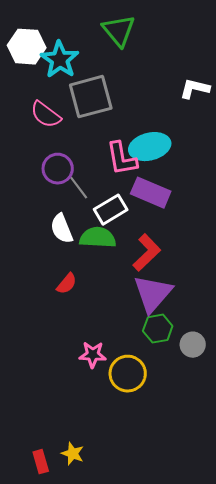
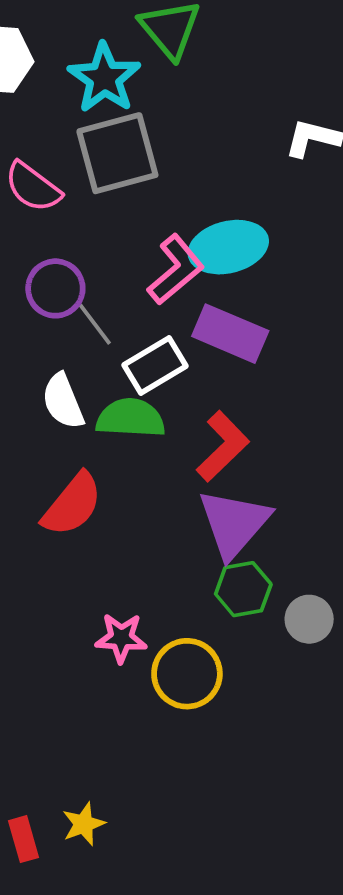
cyan star: (60, 60) -> (104, 78), moved
pink L-shape: (122, 159) -> (176, 270), turned -120
red semicircle: (67, 284) -> (72, 505), size x1.6
yellow star: (73, 454) -> (84, 824), turned 30

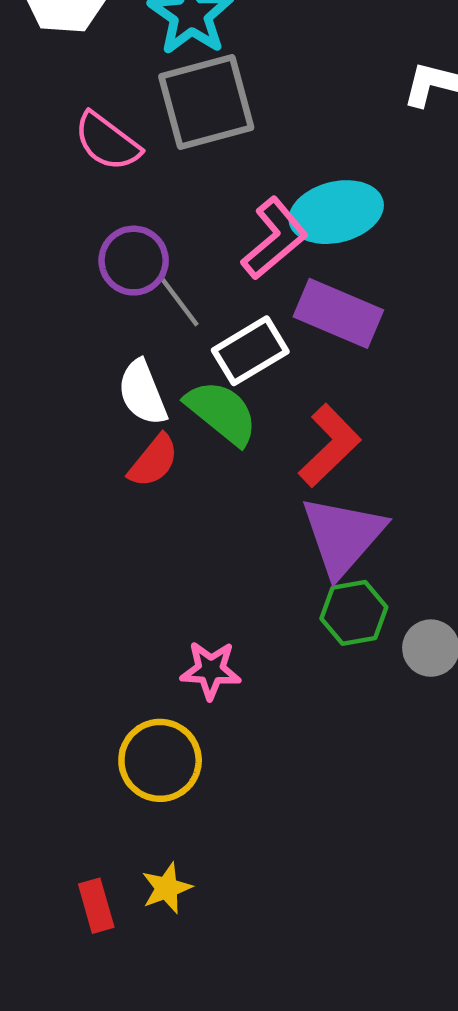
green semicircle: (131, 418) -> (222, 412), turned 36
red semicircle: (72, 505) -> (153, 461), moved, size x0.7
yellow circle: (187, 674) -> (160, 760), moved

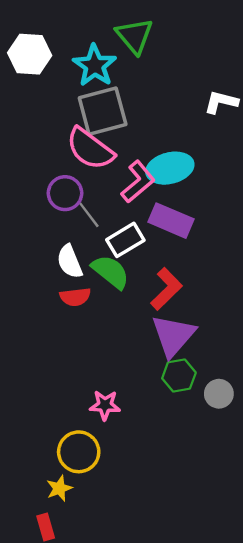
pink semicircle: (107, 142) -> (90, 149), moved, size x1.4
red semicircle: (153, 461) -> (75, 297), turned 44
yellow star: (167, 888) -> (59, 488), moved

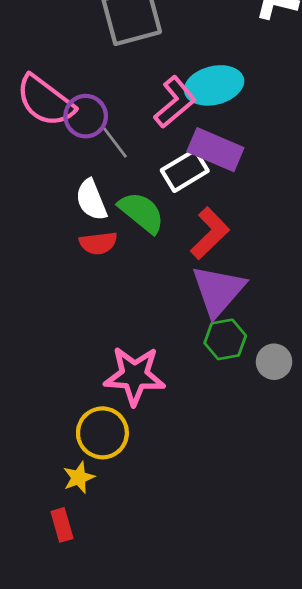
pink semicircle: (90, 149) -> (45, 101), moved
white rectangle: (125, 240) -> (185, 171), moved
pink star: (105, 405) -> (135, 376), size x1.6

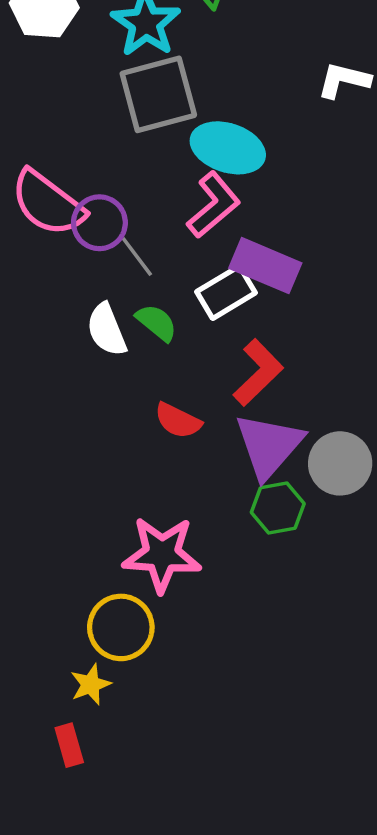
cyan ellipse: (214, 85) -> (228, 148), moved, turned 32
green semicircle: (141, 212) -> (157, 323), moved, size x0.7
red semicircle: (98, 243) -> (178, 421), moved, turned 33
gray circle: (274, 362) -> (340, 463), moved, size x1.4

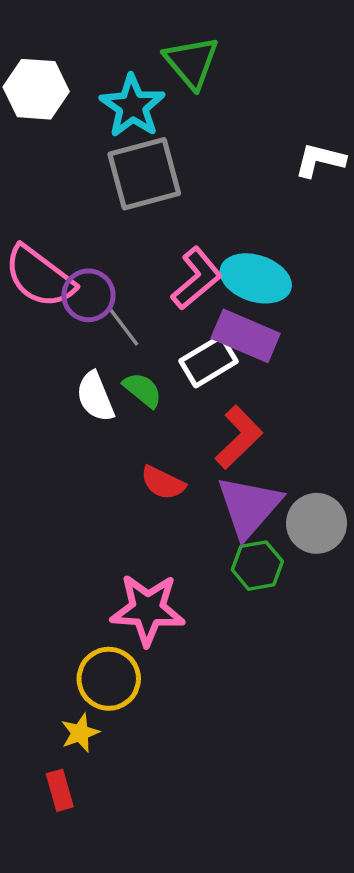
cyan ellipse: (228, 148) -> (256, 278), moved

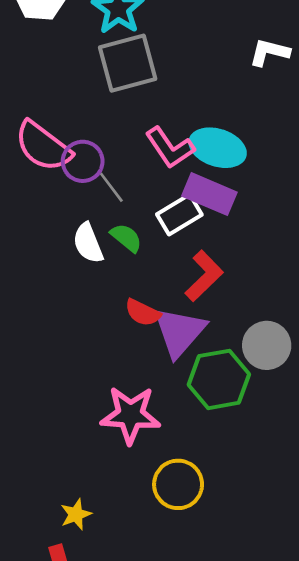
pink L-shape: (197, 278) -> (170, 148), turned 96
purple triangle: (249, 506) -> (179, 332), moved
green hexagon: (257, 566) -> (219, 379), size x1.5
yellow circle: (109, 679) -> (178, 484), moved

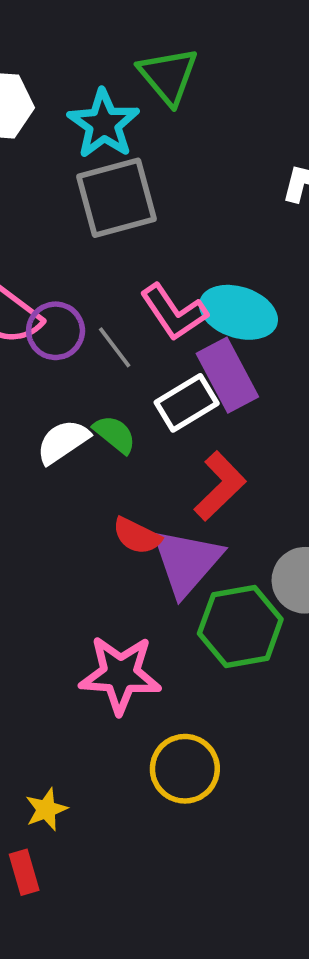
gray line: (111, 187) -> (115, 347), moved
purple rectangle: (209, 194) -> (227, 375), turned 39
white semicircle: (88, 243) -> (63, 442), turned 78

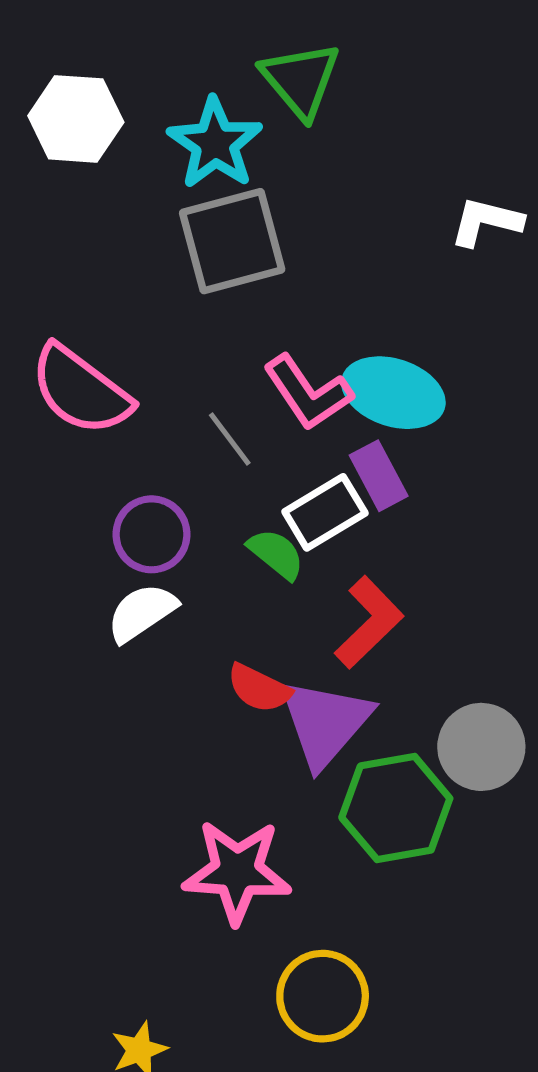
purple circle: (56, 331) -> (151, 534), moved
purple rectangle: (227, 375) -> (379, 476), size x0.7
green semicircle: (115, 434) -> (276, 554), moved
white semicircle: (63, 442) -> (142, 613), moved

